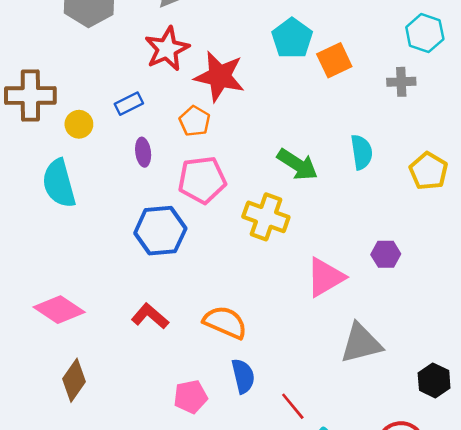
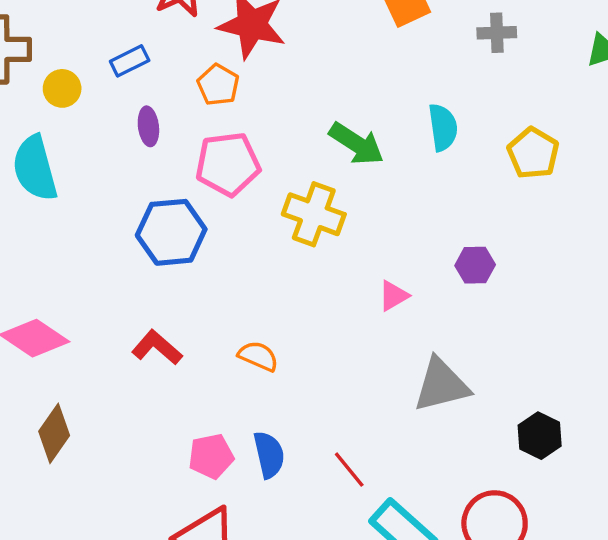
pink triangle: (325, 277) -> (393, 296), size x0.6
orange semicircle: (225, 322) -> (258, 356), size x0.7
blue semicircle: (243, 376) -> (269, 455), moved

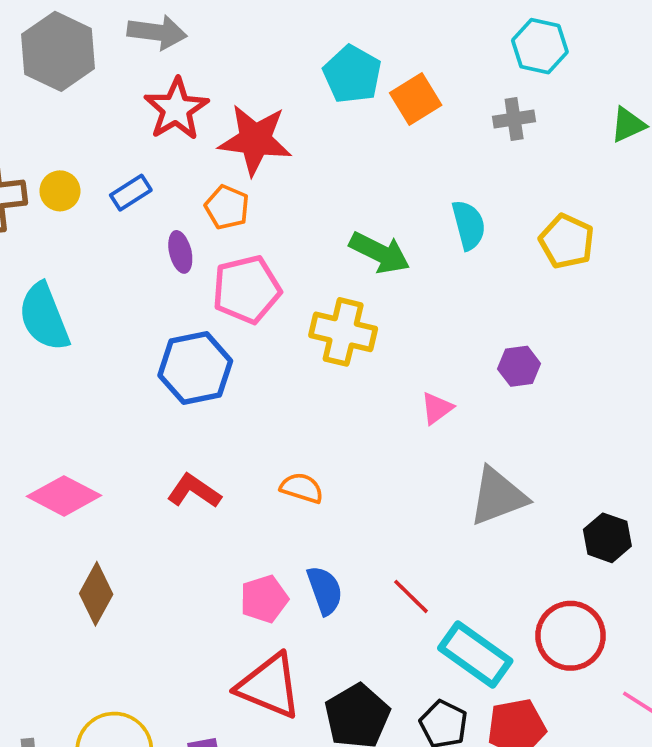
yellow circle: (62, 88) -> (60, 191), moved
purple ellipse: (148, 126) -> (180, 252), moved

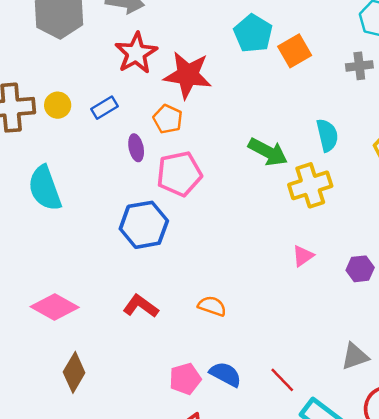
yellow cross: (343, 332) -> (310, 185), moved, turned -33
purple hexagon: (519, 366) -> (360, 269), moved
gray triangle: (498, 496) -> (355, 356), moved, size x0.7
blue semicircle: (325, 590) -> (225, 374), turned -44

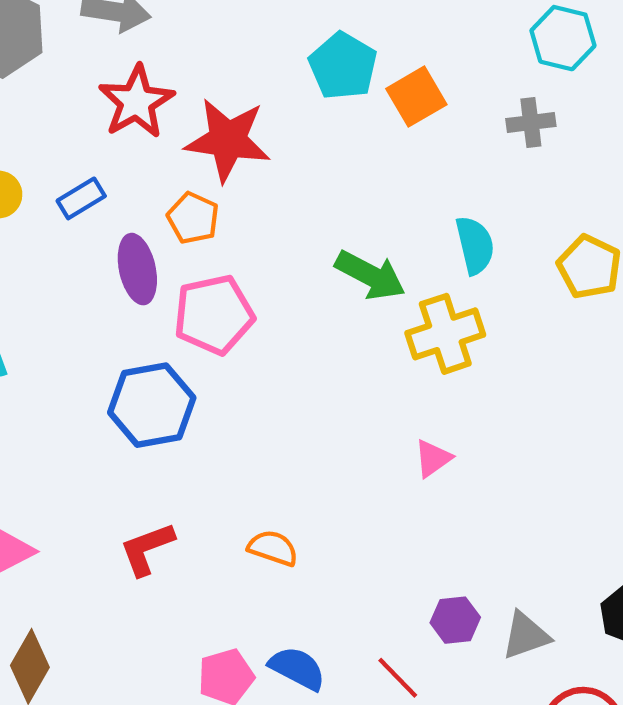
purple ellipse: (136, 148) -> (137, 269), size x1.4
purple hexagon: (360, 269) -> (455, 620), moved
red L-shape: (141, 306) -> (147, 549), turned -56

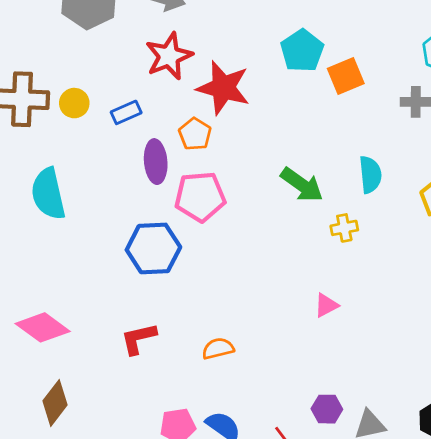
yellow cross: (445, 334) -> (344, 228), size x0.6
orange semicircle: (273, 548) -> (218, 349), turned -40

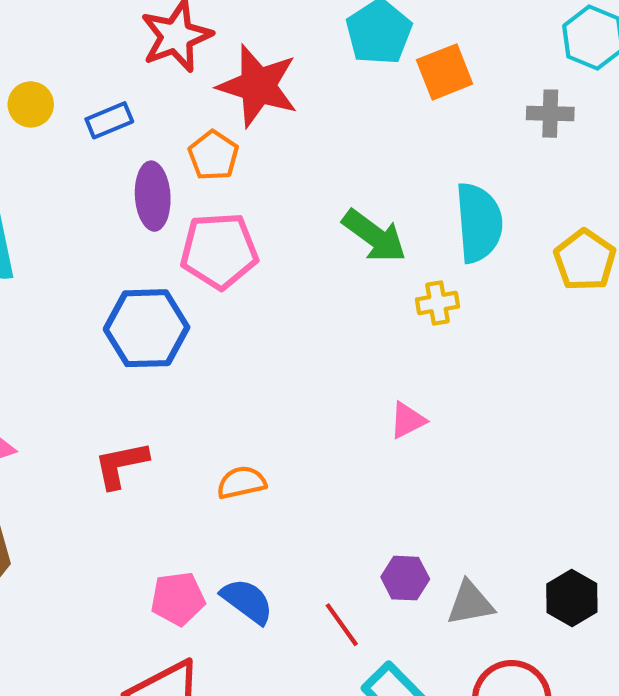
cyan semicircle: (370, 175) -> (479, 223), size x1.4

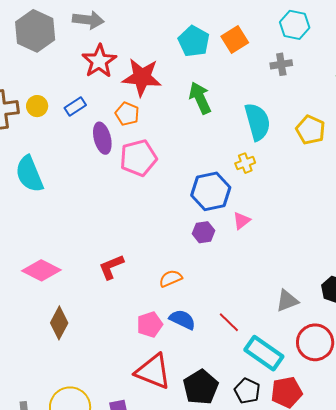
orange square: (445, 72) -> (235, 39), moved
green arrow: (374, 236) -> (200, 98), moved, turned -140
blue hexagon: (147, 328) -> (211, 191), moved
orange semicircle: (241, 483) -> (171, 278), moved
purple hexagon: (405, 578) -> (203, 232), moved

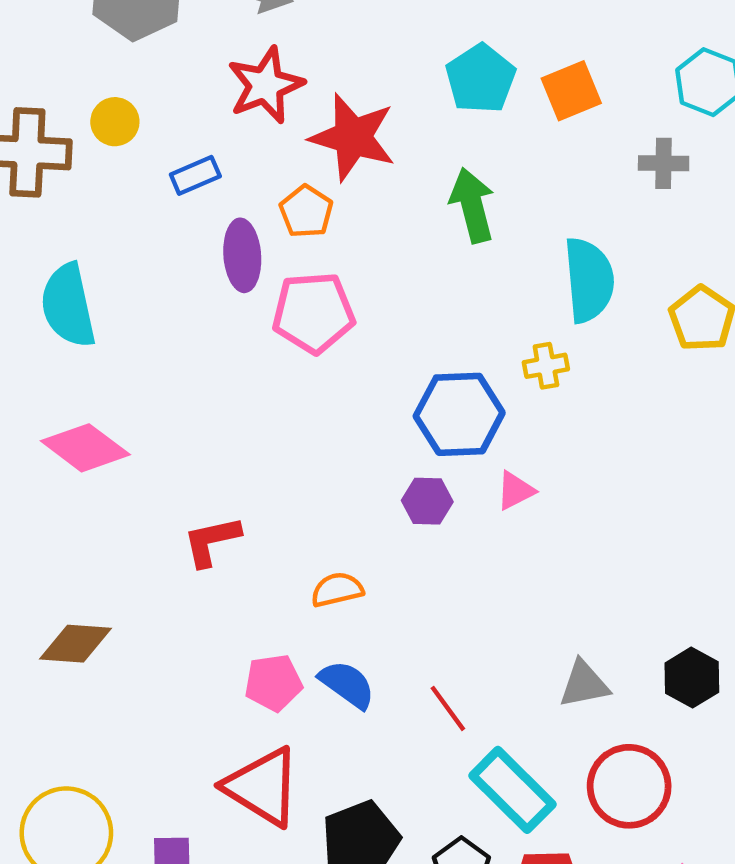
yellow circle: (37, 106) -> (115, 122), moved
pink diamond: (41, 270) -> (85, 448), moved
brown diamond: (59, 323) -> (76, 644), turned 56

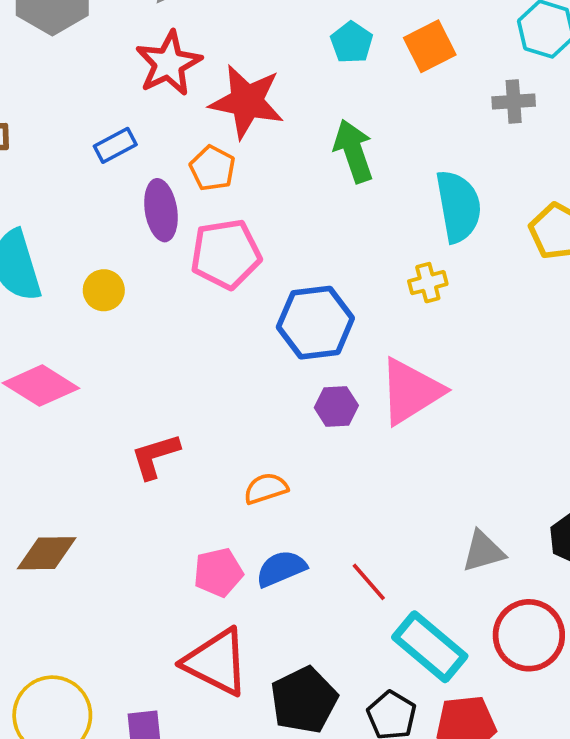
cyan pentagon: (481, 79) -> (352, 42), size x0.7
yellow circle: (115, 122) -> (104, 290), moved
blue hexagon: (459, 414) -> (315, 323), moved
pink triangle: (515, 491) -> (411, 391), size x2.0
blue semicircle: (347, 684) -> (281, 569), turned -54

